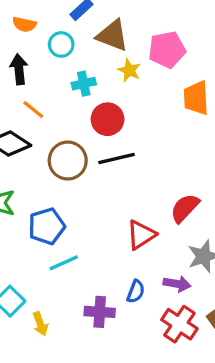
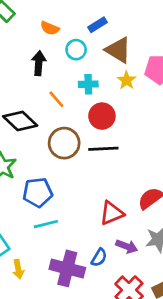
orange line: (33, 110) -> (56, 99), moved
purple arrow: (177, 284) -> (127, 246), moved
purple cross: (100, 312) -> (67, 268), size x1.4

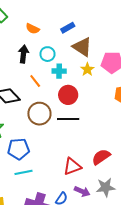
cyan circle: (76, 50) -> (47, 54), moved

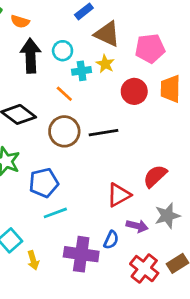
orange semicircle: (33, 29) -> (20, 21), moved
black arrow: (23, 54) -> (31, 56), size x1.4
yellow star: (87, 69) -> (105, 64), moved
orange line: (35, 81) -> (64, 94), moved
red circle: (68, 95) -> (134, 91), moved

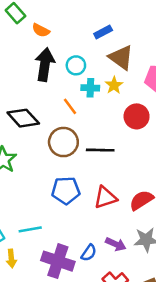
blue pentagon: (44, 183) -> (66, 190), moved
red triangle: (119, 195) -> (105, 197), moved
cyan line: (55, 213) -> (30, 229), moved

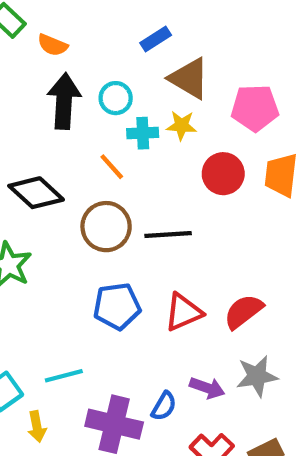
yellow star: (114, 85) -> (181, 125), turned -30

